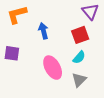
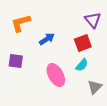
blue arrow: (43, 31) -> (47, 39), turned 70
gray triangle: (79, 80) -> (95, 87), moved

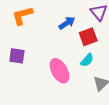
blue arrow: (47, 39) -> (67, 23), moved

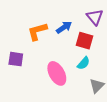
orange L-shape: (22, 16) -> (37, 31), moved
red square: (88, 37) -> (85, 41), turned 36

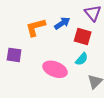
pink ellipse: (57, 73) -> (55, 69), turned -40

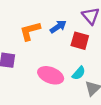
cyan semicircle: (82, 59) -> (79, 73), moved

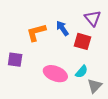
blue arrow: (58, 27) -> (62, 28), turned -91

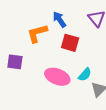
blue arrow: (62, 28) -> (59, 20), moved
red square: (83, 41) -> (70, 43), moved

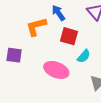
cyan semicircle: (85, 75) -> (84, 56), moved

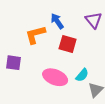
cyan semicircle: (84, 56) -> (82, 75), moved

